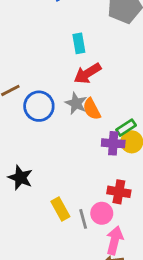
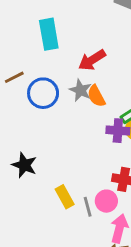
cyan rectangle: (79, 43) -> (49, 34), moved, size x1.5

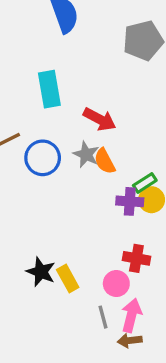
red arrow: (92, 60) -> (100, 119), turned -120
black star: (24, 165) -> (41, 272), moved
gray line: (88, 207) -> (103, 317), moved

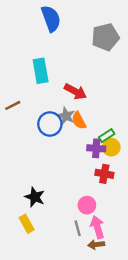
blue circle: (43, 158) -> (50, 124), moved
red cross: (136, 258) -> (104, 174), moved
yellow rectangle: (68, 278) -> (27, 224), moved
pink arrow: (131, 315) -> (97, 227), turned -30

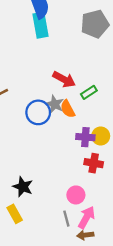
cyan rectangle: (41, 71) -> (41, 25), moved
green rectangle: (107, 136) -> (89, 92), moved
pink arrow: (97, 227) -> (87, 217), turned 45

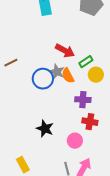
yellow circle: (101, 136) -> (96, 75), moved
black star: (23, 187) -> (45, 129), moved
pink circle: (76, 195) -> (75, 141), moved

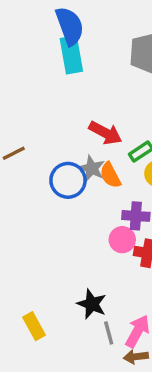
black star: (45, 129) -> (92, 304), moved
pink circle: (75, 141) -> (122, 240), moved

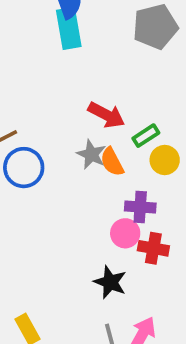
blue circle: (68, 180) -> (24, 168), moved
black star: (92, 304) -> (110, 282), moved

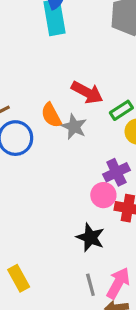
orange semicircle: (112, 162) -> (51, 115), moved
purple cross: (140, 207) -> (116, 172), turned -30

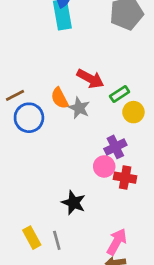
black star: (90, 237) -> (74, 203), moved
gray line: (90, 285) -> (57, 240), moved

